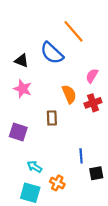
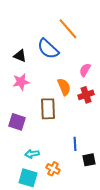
pink star: (23, 89) -> (21, 82), turned -30
brown rectangle: (52, 118) -> (48, 109), size x1.5
cyan arrow: (35, 167) -> (32, 154), turned -40

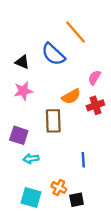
orange semicircle: (64, 87) -> (71, 96), turned 84
cyan arrow: (32, 154) -> (31, 159), moved
black square: (89, 160) -> (77, 200), moved

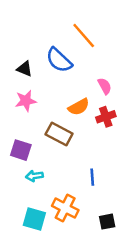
pink semicircle: (94, 78) -> (105, 86), turned 120
brown rectangle: (53, 121) -> (59, 134), turned -60
orange cross: (59, 188) -> (65, 208), size x1.5
black square: (77, 200) -> (107, 222), moved

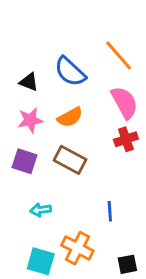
orange line: (84, 35) -> (119, 55), moved
pink semicircle: (105, 86) -> (124, 103), size x1.6
orange semicircle: (79, 107) -> (70, 117), moved
purple square: (21, 150) -> (24, 161), moved

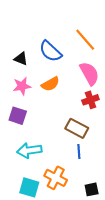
brown rectangle: (70, 160) -> (77, 128), moved
cyan arrow: (41, 210) -> (29, 150), size x1.6

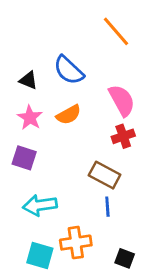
orange line: (85, 40) -> (116, 31), moved
pink star: (22, 86) -> (30, 118), turned -30
orange cross: (56, 178) -> (76, 243), turned -35
black square: (92, 189) -> (125, 258), turned 32

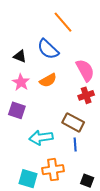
orange line: (116, 31) -> (63, 22), moved
cyan arrow: (40, 205) -> (41, 137), moved

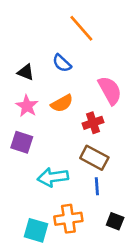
blue semicircle: (48, 49) -> (62, 63), size x0.7
red cross: (86, 95) -> (93, 123), moved
black square: (87, 181) -> (115, 221), moved

